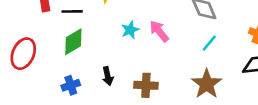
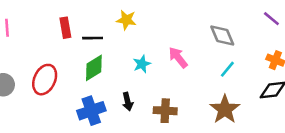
cyan star: (130, 30) -> (142, 64), moved
blue cross: (71, 85) -> (91, 111), size x1.5

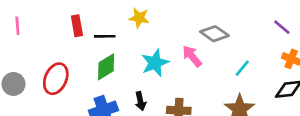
purple line: (271, 19) -> (282, 27), moved
gray diamond: (222, 35) -> (214, 34), moved, turned -32
cyan star: (142, 64) -> (155, 63), size x1.5

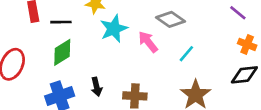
cyan star: (155, 63) -> (114, 29), moved
cyan line: (242, 68) -> (186, 54), moved

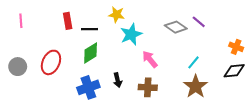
purple line: (238, 13) -> (199, 22), moved
pink arrow: (148, 42) -> (150, 59), moved
cyan line: (186, 54) -> (194, 62), moved

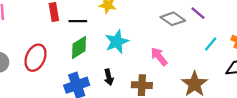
cyan star: (131, 34) -> (117, 42), moved
pink arrow: (150, 59) -> (159, 57), moved
cyan line: (194, 62) -> (211, 44), moved

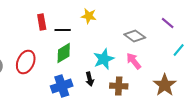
gray diamond: (173, 19) -> (135, 36), moved
cyan star: (117, 42) -> (104, 59), moved

